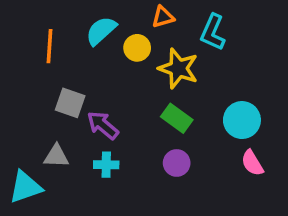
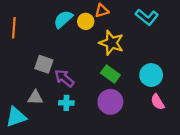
cyan L-shape: (213, 32) -> (147, 17), moved, turned -75
orange line: (49, 46) -> (14, 28), moved
yellow circle: (137, 48) -> (86, 21), moved
purple circle: (177, 163) -> (110, 102), size x1.5

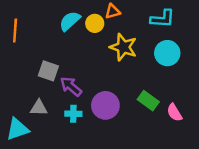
cyan L-shape: (147, 17) -> (163, 19), turned -35
green rectangle: (110, 74) -> (148, 101), moved
cyan circle: (151, 75) -> (167, 53), moved
purple circle: (110, 102) -> (105, 105), moved

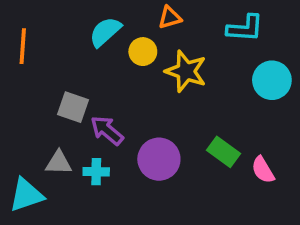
yellow circle: (95, 23) -> (143, 52), moved
cyan circle: (167, 53) -> (272, 80), moved
cyan cross: (73, 114) -> (96, 172), moved

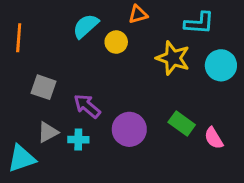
yellow star: (186, 71) -> (173, 58), moved
gray square: (73, 107) -> (43, 87), moved
gray triangle: (59, 163) -> (48, 132), turned -30

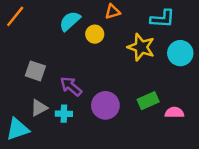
orange line: (19, 38) -> (15, 16), moved, turned 35
green rectangle: (182, 124) -> (148, 101), turned -60
pink semicircle: (214, 138) -> (174, 113), turned 120

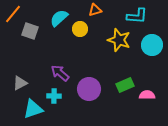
gray square: (35, 71) -> (30, 31), moved
gray triangle: (39, 108) -> (20, 83), moved
cyan triangle: (18, 129) -> (33, 109), moved

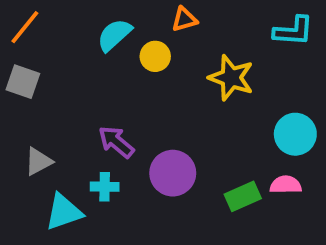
cyan L-shape: (137, 16) -> (293, 31), moved
gray square: (30, 31) -> (23, 82), moved
cyan circle: (152, 45) -> (295, 134), moved
green rectangle: (125, 85) -> (243, 196), moved

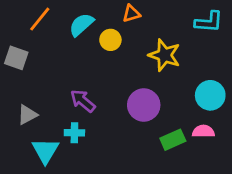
orange line: (25, 27) -> (40, 19), moved
purple circle: (173, 173) -> (144, 105), moved
cyan triangle: (64, 212) -> (45, 151), turned -40

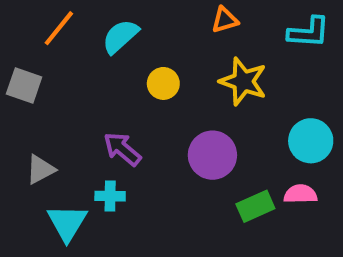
orange triangle: (131, 14) -> (225, 20), moved
yellow circle: (110, 40) -> (163, 83), moved

